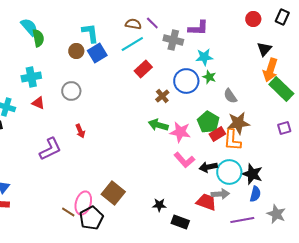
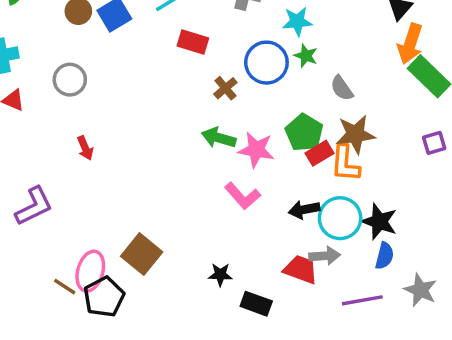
red rectangle: (143, 69) -> (193, 42), turned 60
purple L-shape: (50, 149) -> (34, 206), moved
pink L-shape: (184, 160) -> (243, 196), moved

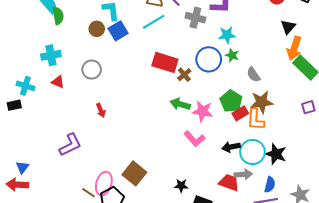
red rectangle: (193, 42) -> (165, 62), moved, size x1.4
blue semicircle: (384, 256) -> (270, 185), moved

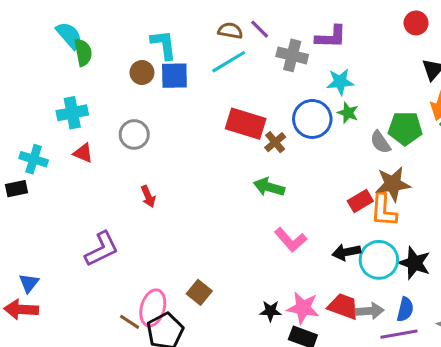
blue square: (118, 31) -> (174, 76), turned 30
green pentagon: (231, 101) -> (405, 128), moved, turned -30
pink star: (203, 111) -> (303, 308), moved
brown square: (134, 173) -> (199, 292), size x0.7
gray arrow: (243, 174) -> (370, 311), moved

